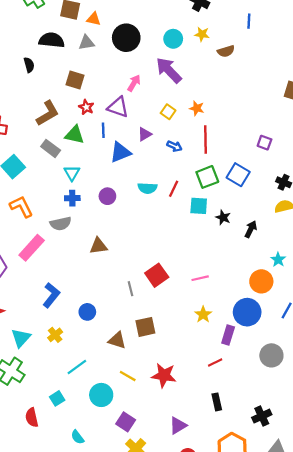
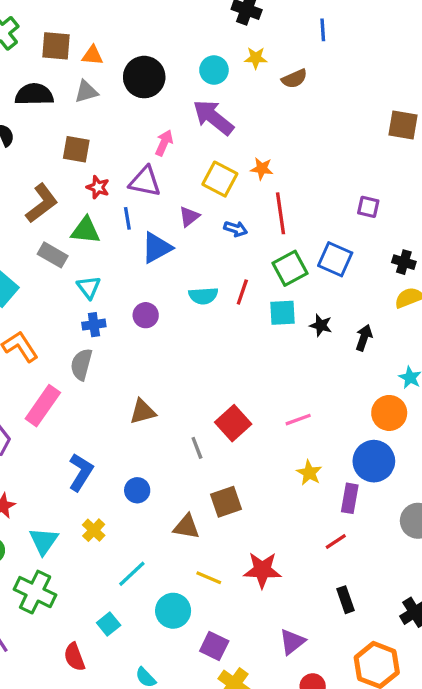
yellow square: (168, 112) -> (220, 179), size x1.5
gray semicircle: (61, 224) -> (81, 364), turned 125
brown triangle: (98, 246) -> (143, 412), moved

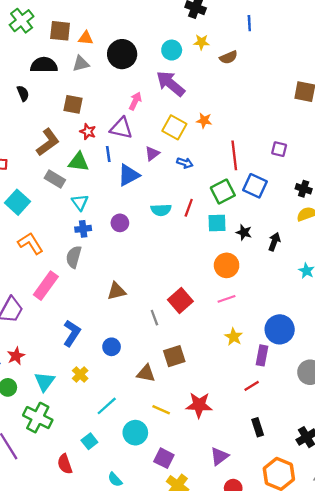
red line: (280, 213) -> (234, 155), moved
orange circle: (389, 413) -> (227, 265), moved

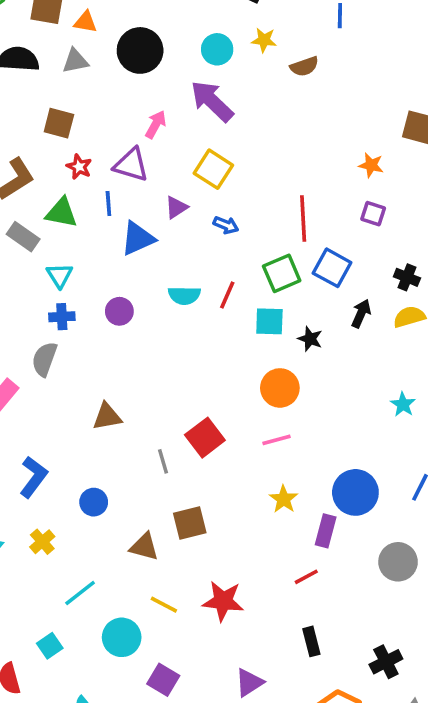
orange star: (204, 121) -> (371, 165), moved
black arrow: (274, 242) -> (361, 314), moved

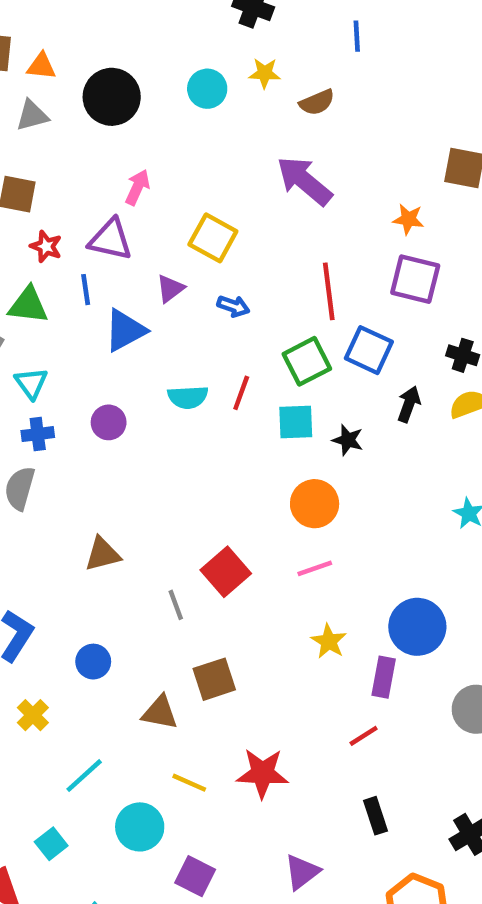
purple arrow: (212, 101) -> (304, 181), moved
purple square: (373, 214) -> (415, 279), size x1.6

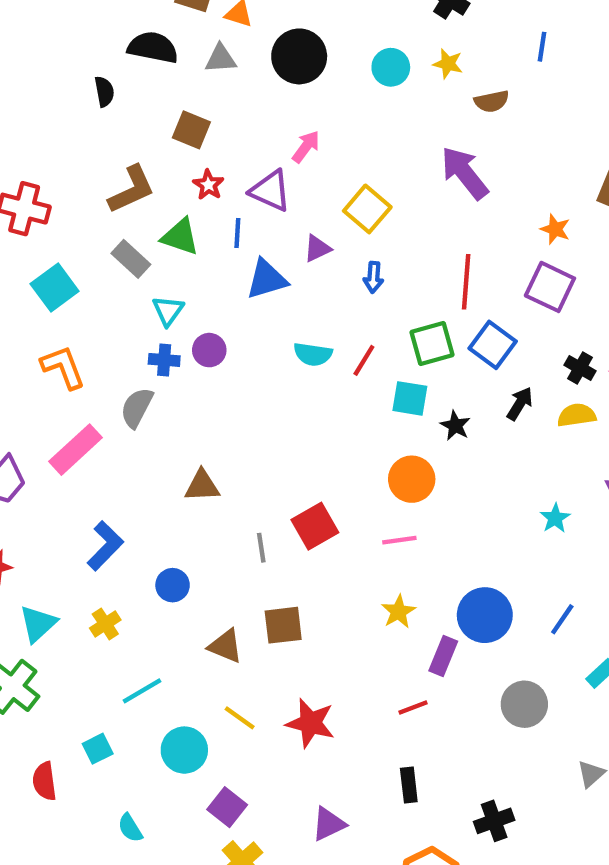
blue arrow: (233, 306) -> (373, 277), turned 64
purple circle: (109, 422) -> (209, 350), moved

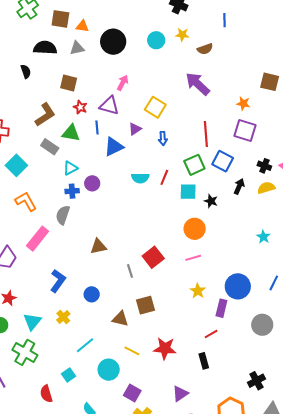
cyan triangle: (168, 311) -> (70, 168), turned 35
black rectangle: (409, 785) -> (204, 361), moved

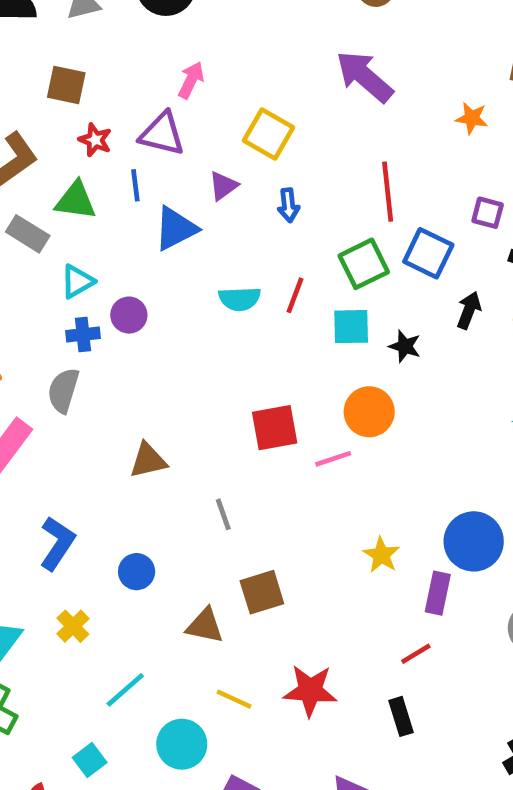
purple square: (245, 130) -> (488, 213), moved, size x0.6
red square: (153, 257) -> (275, 428), moved, turned 30
pink line: (193, 258) -> (333, 459), moved

